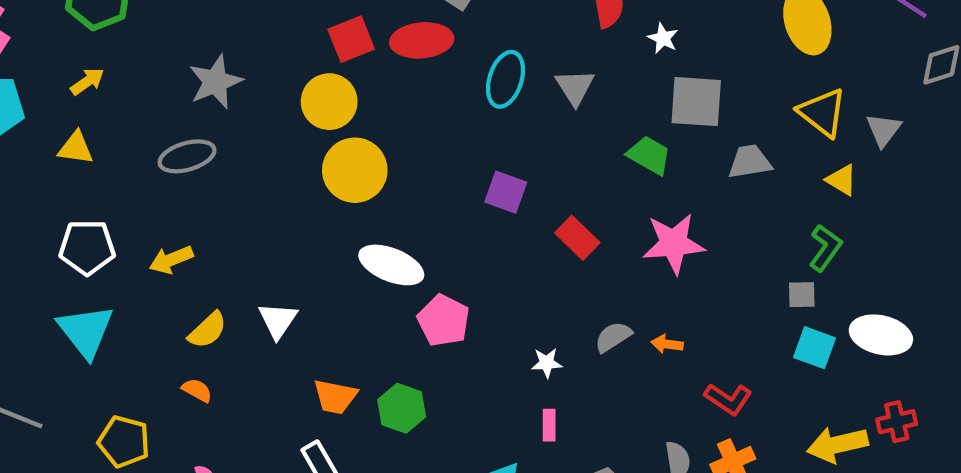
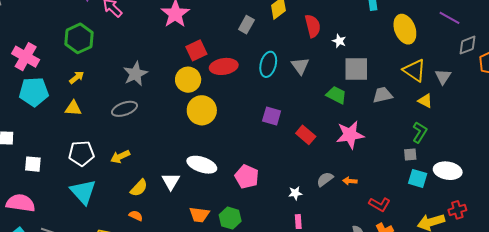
red ellipse: (422, 40) -> (224, 66), moved
white ellipse: (391, 265) -> (202, 165), moved

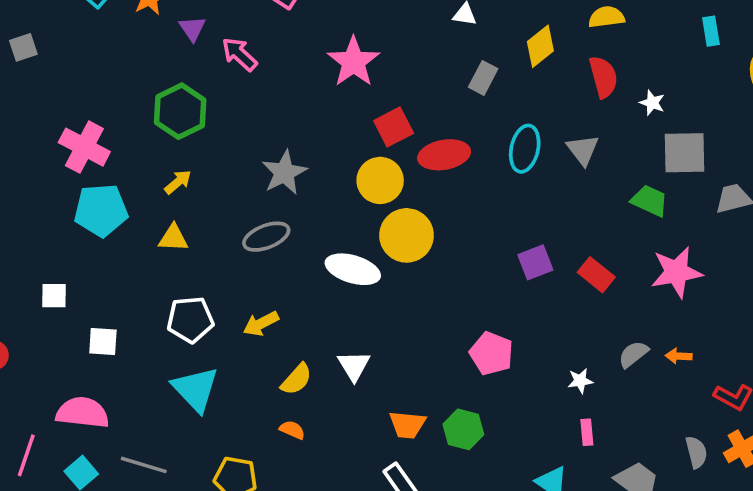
purple square: (272, 116) -> (535, 262), moved, turned -36
white ellipse: (202, 165) -> (353, 269), moved

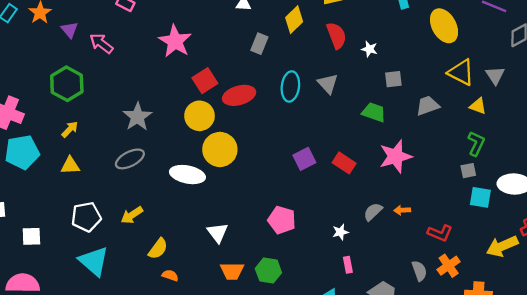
gray square: (685, 153) -> (393, 79), size x0.6
white triangle: (354, 366) -> (218, 233), moved
orange semicircle: (292, 430) -> (170, 275), moved

